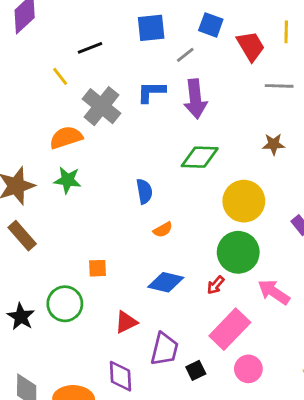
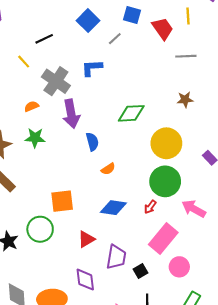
blue square: (151, 28) -> (88, 21), turned -35
purple arrow: (195, 99) -> (71, 114), moved
orange semicircle: (66, 137) -> (31, 106), size x0.6
orange square: (98, 268) -> (62, 201), size x1.6

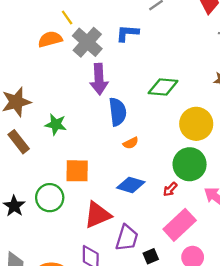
yellow line: (24, 62) -> (67, 17), moved
orange semicircle: (31, 106) -> (50, 39), moved, size x1.5
green star: (35, 138) -> (56, 124), moved
blue semicircle: (92, 142) -> (118, 112), size x1.4
red triangle: (86, 239) -> (97, 215), size x1.5

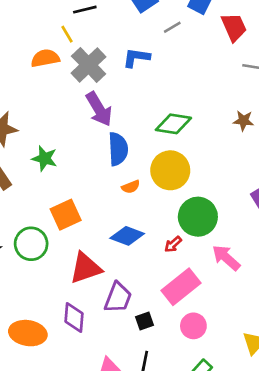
purple arrow: (99, 79) -> (99, 109), turned -32
yellow circle: (196, 124) -> (170, 170), moved
orange square: (77, 171) -> (66, 215), turned -30

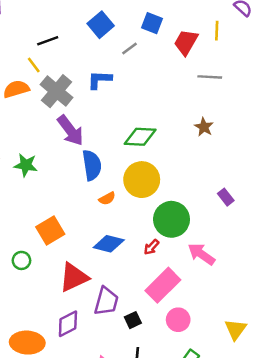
red trapezoid: (234, 27) -> (186, 42), turned -120
brown star: (243, 121) -> (204, 127), turned 30
green star: (45, 158) -> (26, 165), moved
green circle: (31, 244) -> (21, 260), size x0.6
purple diamond: (74, 317) -> (68, 324), turned 64

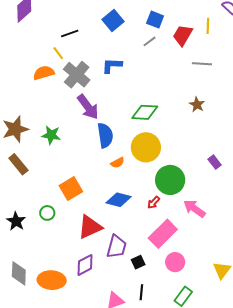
gray line: (130, 48) -> (149, 41), moved

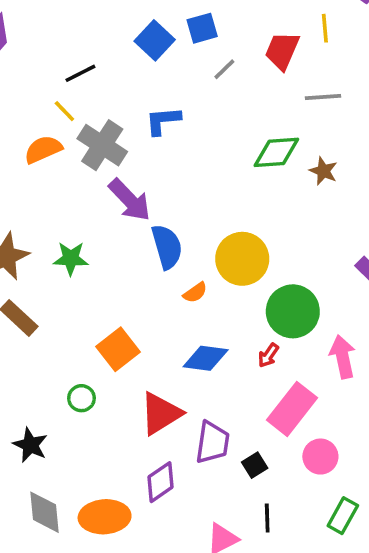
blue square: (155, 20) -> (202, 28), moved, turned -30
green diamond: (145, 112) -> (276, 152), moved
pink arrow: (194, 209) -> (343, 357), turned 50
black star: (16, 221) -> (30, 445), moved

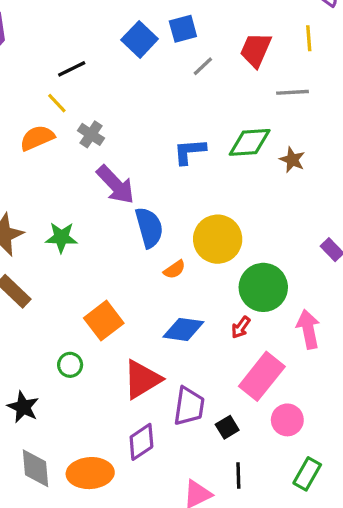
yellow line: (325, 28) -> (309, 38), moved
blue L-shape: (163, 121) -> (190, 151), moved
gray cross: (102, 145) -> (91, 134), size x0.6

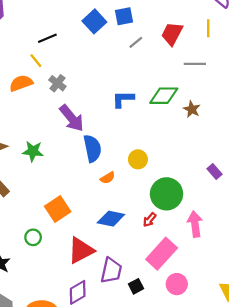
yellow circle: (218, 239) -> (138, 159), size x0.6

